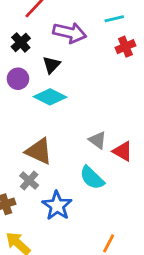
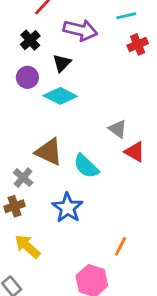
gray triangle: (98, 140) -> (118, 129), moved
cyan semicircle: (92, 178) -> (86, 166), moved
gray cross: (29, 181) -> (23, 178), moved

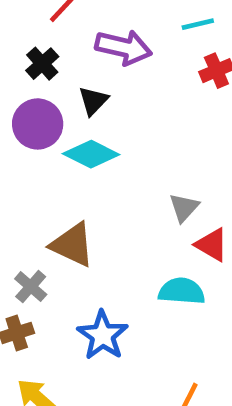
purple circle: (27, 77) -> (38, 124), size x1.4
gray triangle: (118, 129) -> (184, 208), turned 36
cyan semicircle: (86, 166) -> (182, 291), moved, turned 140

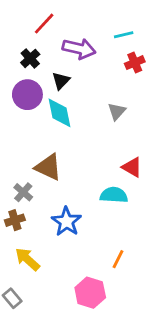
cyan diamond: (91, 154) -> (59, 113), turned 52
gray triangle: (184, 208) -> (117, 111), moved

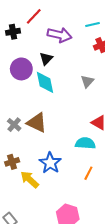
black cross: (30, 58) -> (13, 32), moved, turned 32
gray cross: (23, 192) -> (14, 125), moved
yellow arrow: (27, 259) -> (30, 179), moved
orange line: (118, 259) -> (88, 173), moved

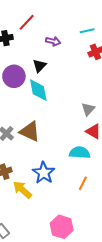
purple arrow: (59, 35) -> (53, 41), size x0.6
gray triangle: (87, 81) -> (88, 109), moved

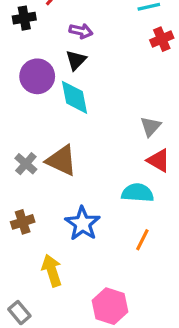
purple arrow: (53, 41) -> (81, 31), moved
yellow arrow: (22, 190) -> (52, 270), moved, turned 30

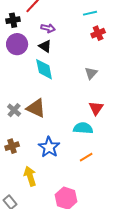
black triangle: (76, 60) -> (45, 46), turned -40
purple circle: (37, 76) -> (17, 44), moved
gray triangle: (150, 126) -> (91, 73), moved
red triangle: (159, 160) -> (96, 108), turned 35
orange line: (142, 240) -> (86, 157), turned 32

